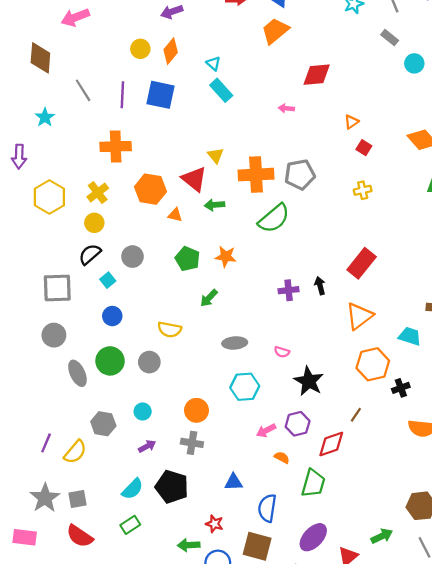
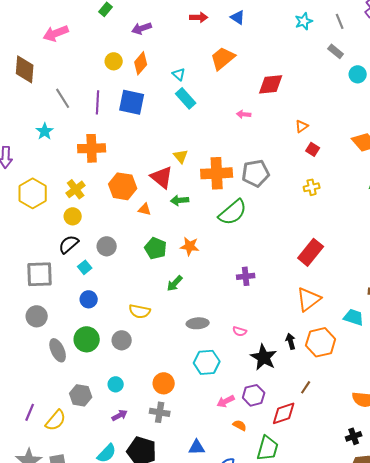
orange trapezoid: (275, 31) -> (223, 58), moved
cyan star: (45, 117) -> (45, 131), moved
black arrow: (320, 286) -> (291, 341), moved
black cross: (401, 388) -> (354, 436), moved

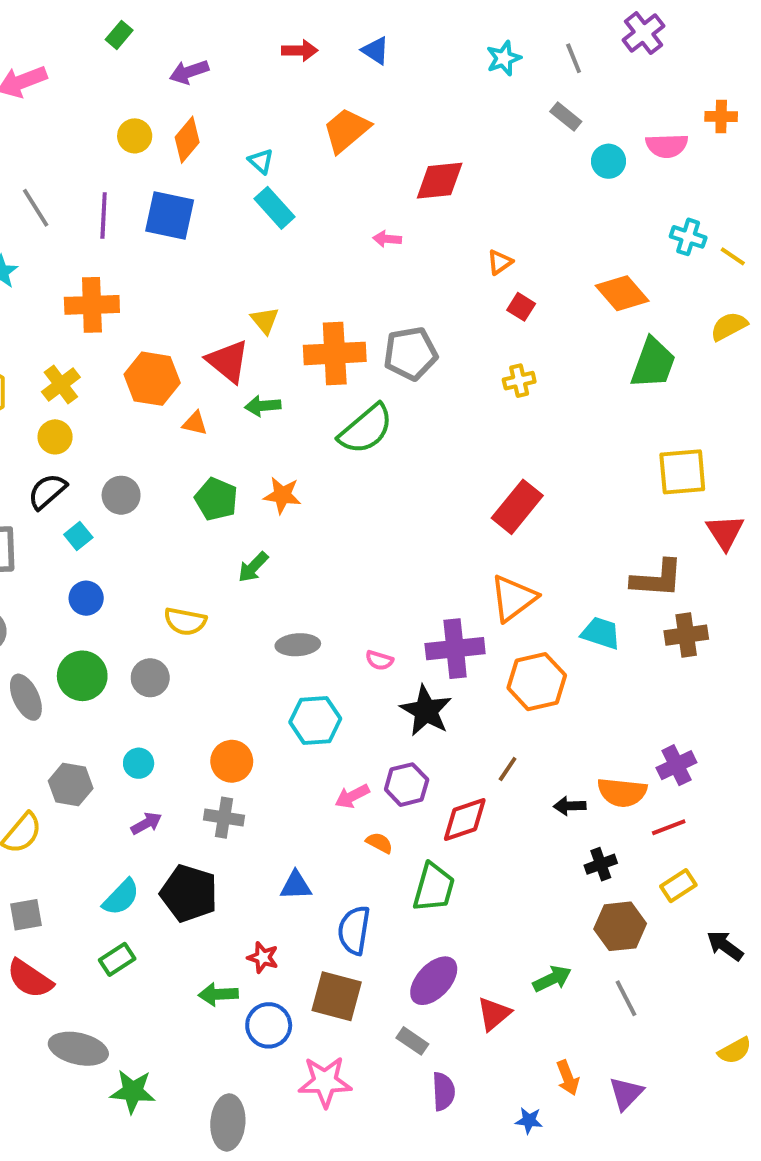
purple cross: (246, 276) -> (455, 649), moved, size x1.6
black arrow: (291, 341) -> (570, 806), moved, turned -77

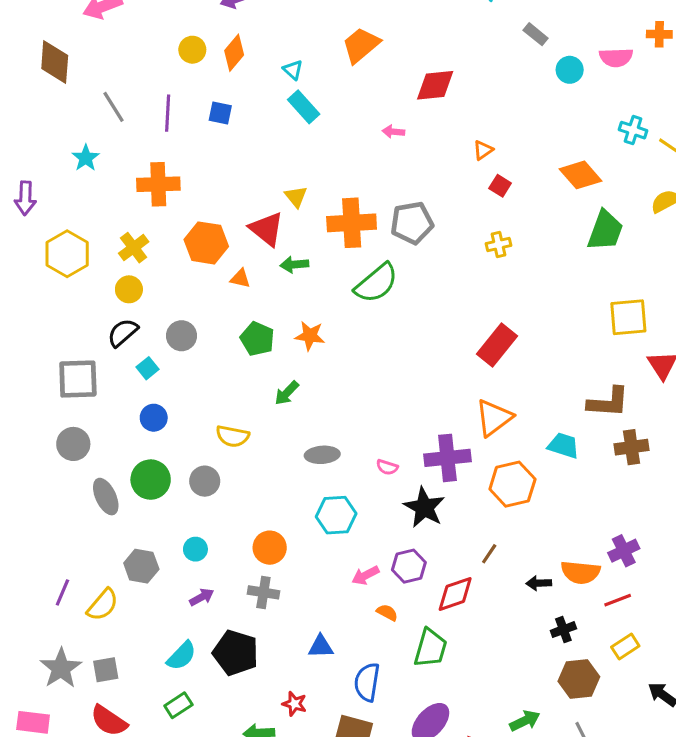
blue square: (170, 216) -> (220, 113), size x0.6

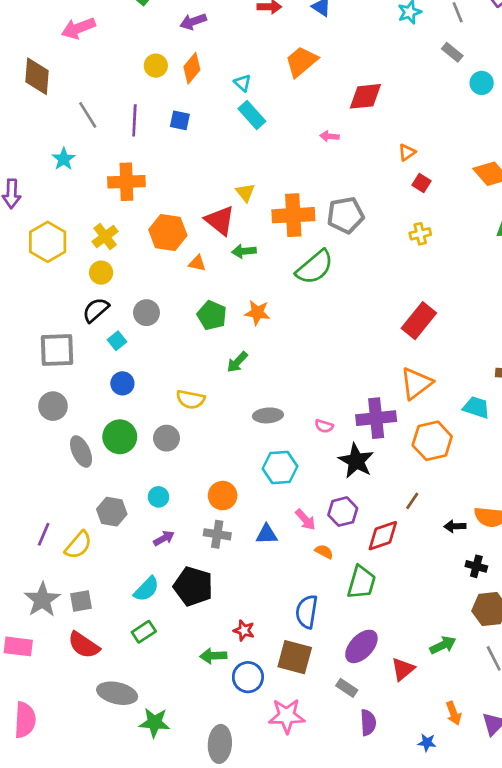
pink arrow: (366, 575) -> (305, 520), turned -105
black cross: (563, 630) -> (476, 566), turned 35
blue triangle: (321, 647) -> (267, 534), moved

